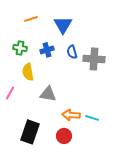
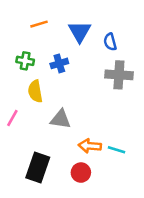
blue semicircle: (72, 52) -> (110, 42), moved

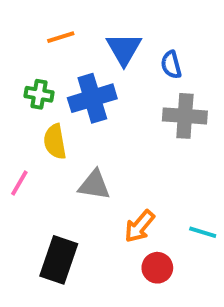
blue cross: (59, 63) -> (92, 98), size x1.6
orange arrow: (90, 146) -> (140, 226), turned -55
cyan line: (116, 150) -> (203, 232), moved
red circle: (81, 173) -> (157, 268), moved

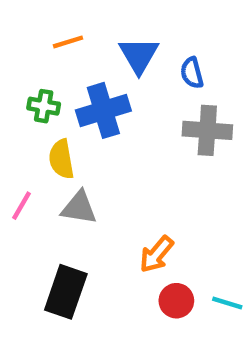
gray triangle: (94, 185) -> (79, 208), moved
cyan line: (203, 232) -> (227, 303), moved

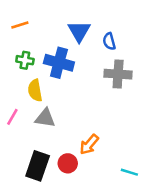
orange line: (68, 42) -> (20, 25), moved
blue cross: (103, 110) -> (59, 63), turned 32
red circle: (176, 301) -> (68, 163), moved

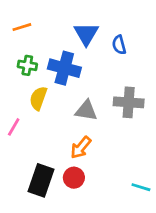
gray cross: (118, 74) -> (129, 102), moved
yellow semicircle: (35, 90) -> (38, 98), turned 30
gray triangle: (45, 118) -> (86, 111), moved
orange arrow: (89, 144) -> (81, 148), moved

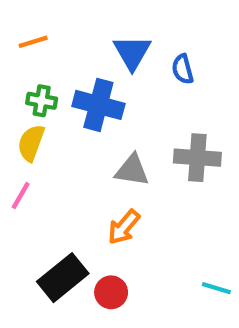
yellow semicircle: (38, 98) -> (31, 143), moved
red circle: (74, 178) -> (111, 292), moved
black rectangle: (41, 180) -> (63, 278), turned 32

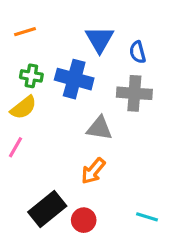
yellow semicircle: (31, 143) -> (23, 108), turned -148
gray cross: (197, 158) -> (134, 93), moved
cyan line: (216, 288) -> (147, 217), moved

